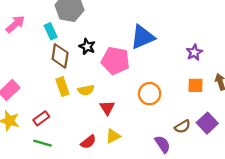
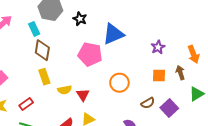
black star: (87, 47) -> (80, 19), moved
yellow semicircle: (86, 90) -> (65, 90), moved
brown semicircle: (183, 127) -> (148, 103), moved

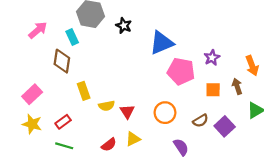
brown diamond: (42, 50) -> (62, 61), moved
pink pentagon: (90, 54) -> (181, 71), moved
orange circle: (119, 83) -> (165, 113), moved

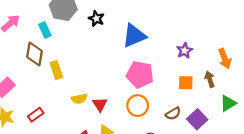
pink pentagon: (181, 71) -> (140, 75), moved
yellow rectangle: (84, 91) -> (56, 70), moved

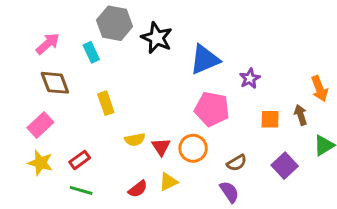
black star: (96, 19) -> (157, 38), size x1.5
purple star: (185, 51) -> (250, 78), moved
brown diamond: (35, 54) -> (55, 83), moved, turned -30
orange circle: (138, 106) -> (193, 148), moved
brown semicircle: (173, 114) -> (237, 163), moved

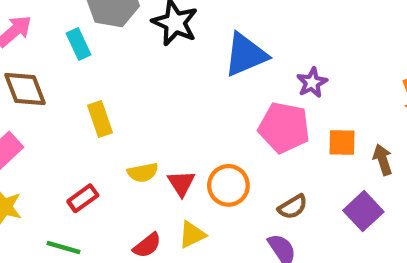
pink pentagon: (212, 109) -> (284, 128), moved
brown arrow: (301, 115) -> (383, 160), moved
red rectangle: (80, 160) -> (83, 198), moved

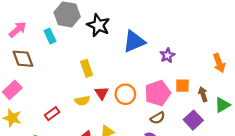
yellow rectangle: (100, 119) -> (87, 68), moved
pink pentagon: (284, 128) -> (158, 93), moved, turned -30
red triangle: (181, 183) -> (102, 93), moved
orange circle: (228, 185) -> (125, 94), moved

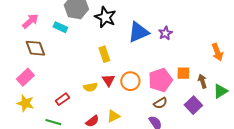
cyan rectangle: (50, 36) -> (60, 27), turned -40
purple star: (167, 55) -> (165, 33), moved
yellow rectangle: (87, 68) -> (104, 54), moved

